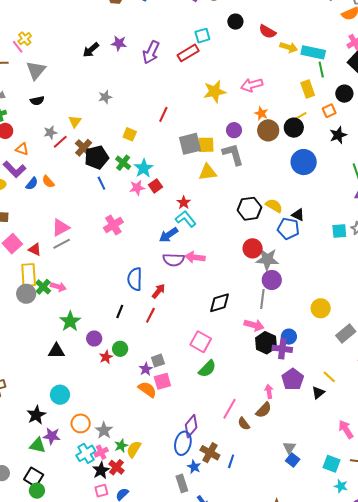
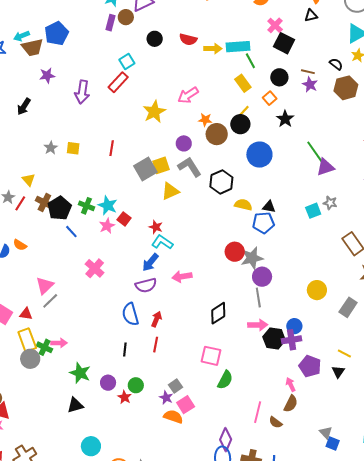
purple star: (119, 43) -> (47, 75), moved
yellow square: (130, 134) -> (73, 148), moved
black hexagon: (249, 209) -> (221, 182), moved
purple semicircle: (174, 260) -> (146, 285), moved

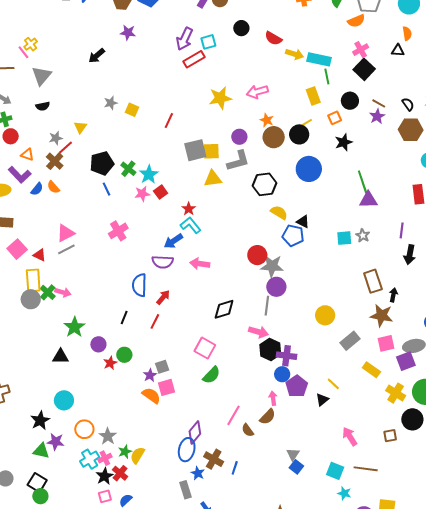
purple arrow: (82, 92) -> (185, 39), moved
gray L-shape: (190, 167) -> (238, 161), turned 90
brown cross: (44, 203) -> (55, 161), moved
blue circle: (294, 326) -> (282, 374), moved

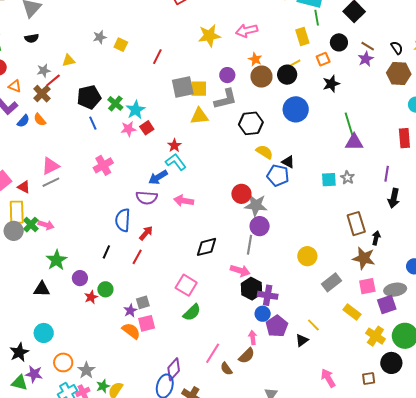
yellow triangle: (80, 127) -> (69, 60), turned 40

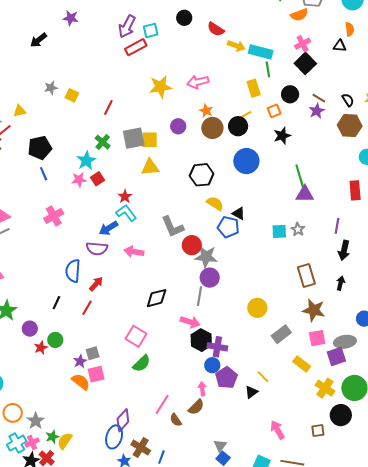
gray L-shape: (225, 99) -> (173, 227), moved, turned 80
green cross: (115, 103) -> (103, 142), moved
black arrow: (376, 238) -> (341, 283), moved

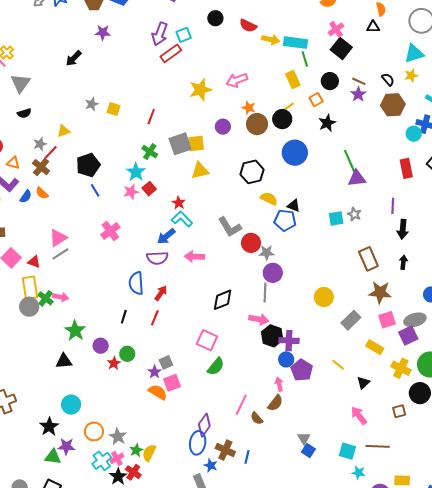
gray star: (206, 257) -> (267, 253), size x0.7
black triangle: (251, 392) -> (363, 383), moved

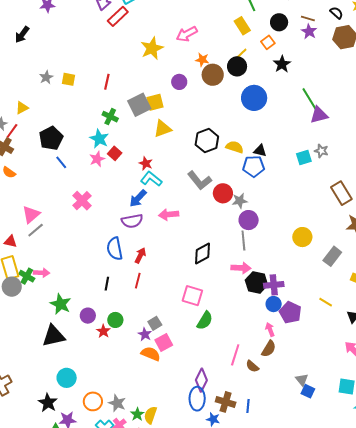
black hexagon: (252, 172) -> (207, 141), moved
black triangle: (64, 361) -> (54, 336), size x1.4

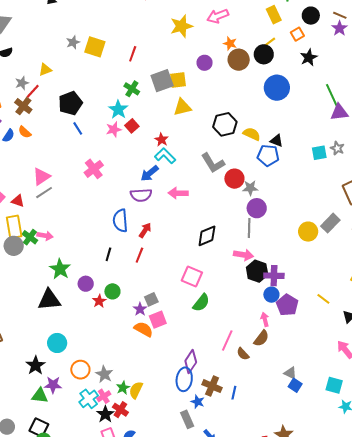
yellow square: (68, 79) -> (95, 47), size x1.5
gray rectangle: (332, 256) -> (330, 223), moved
gray triangle: (302, 380) -> (290, 373), turned -32

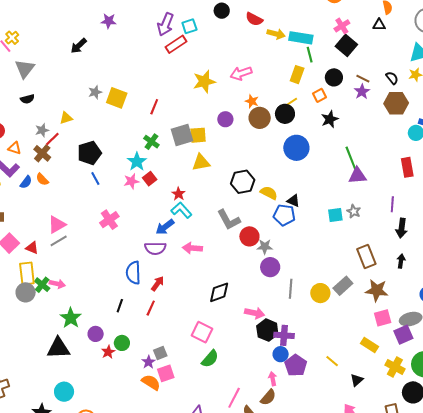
yellow rectangle: (274, 15) -> (297, 75), turned 42
gray line: (249, 228) -> (291, 289), moved

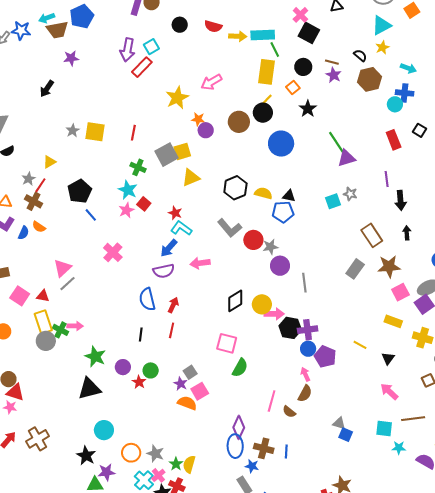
yellow rectangle: (297, 75) -> (267, 72), size x1.4
orange star: (252, 101) -> (198, 119), moved
yellow circle: (320, 293) -> (262, 304), moved

